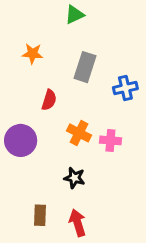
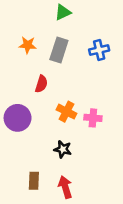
gray rectangle: (85, 67) -> (59, 50), moved
blue cross: (125, 88) -> (99, 50), moved

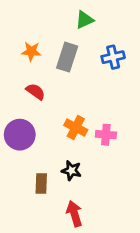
green triangle: (63, 12) -> (84, 20), moved
red semicircle: (41, 84) -> (36, 92), moved, turned -72
brown rectangle: (34, 181) -> (41, 183), moved

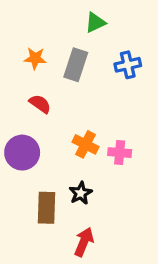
black star: (71, 171) -> (81, 193), turned 30
brown rectangle: (41, 183) -> (47, 208), size x1.4
red arrow: (74, 214) -> (84, 242), turned 40

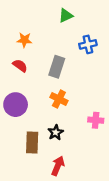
gray rectangle: (76, 65) -> (57, 67), moved
red semicircle: (40, 104) -> (20, 66), moved
pink cross: (120, 153) -> (96, 120), moved

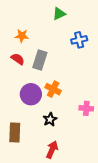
gray rectangle: (57, 67) -> (40, 60), moved
purple circle: (16, 105) -> (31, 94), moved
brown rectangle: (32, 142) -> (15, 132), moved

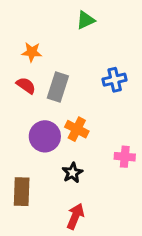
blue cross: (79, 40) -> (115, 80), moved

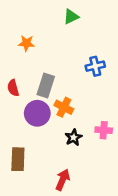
red semicircle: (26, 86) -> (13, 88), moved, turned -140
gray rectangle: (58, 87) -> (46, 85), moved
black star: (72, 173) -> (73, 137), moved

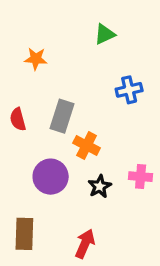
green triangle: (71, 17) -> (105, 34), moved
purple circle: (37, 113) -> (51, 177), moved
brown rectangle: (18, 159) -> (24, 234), moved

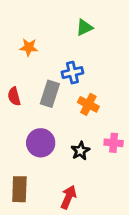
blue cross: (129, 90) -> (72, 73), moved
orange cross: (87, 146) -> (88, 104), moved

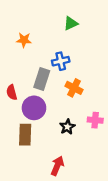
red semicircle: (14, 96) -> (12, 92), moved
purple circle: (41, 143) -> (34, 108), moved
brown rectangle: (19, 189) -> (25, 135), moved

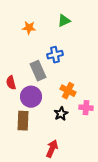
orange star: (24, 40) -> (29, 28), moved
gray rectangle: (42, 79) -> (38, 71), turned -42
orange cross: (74, 88) -> (68, 91), moved

